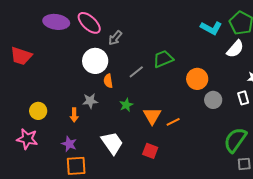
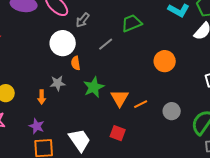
green trapezoid: (163, 59) -> (132, 23), moved
gray line: (136, 72) -> (106, 44), moved
gray circle: (213, 100) -> (172, 111), moved
green star: (126, 105) -> (94, 87), size x1.5
white trapezoid: (112, 143) -> (80, 140), moved

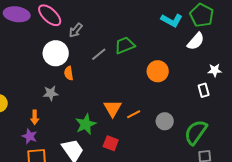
green trapezoid: (132, 23) -> (125, 45), moved
green star: (94, 87) -> (86, 124), moved
orange arrow: (42, 97) -> (35, 117), moved

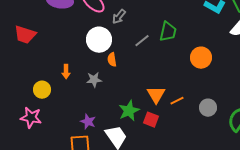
green trapezoid: (125, 45) -> (168, 32), turned 125
orange arrow: (35, 117) -> (66, 72), moved
purple star: (30, 136) -> (88, 122), moved
red square: (111, 143) -> (151, 120), moved

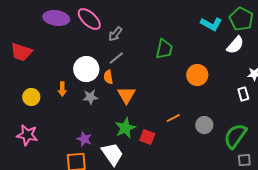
white circle: (99, 40) -> (86, 69), moved
gray line: (142, 41) -> (116, 58), moved
yellow circle: (42, 90) -> (31, 97), moved
orange triangle: (156, 95) -> (126, 95), moved

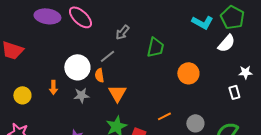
gray arrow: (115, 34) -> (122, 32), moved

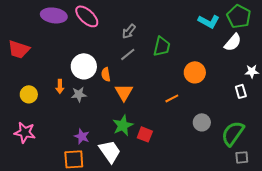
gray line: (107, 56) -> (128, 54), moved
gray star: (81, 95) -> (79, 94), moved
orange line: (164, 116) -> (172, 98), moved

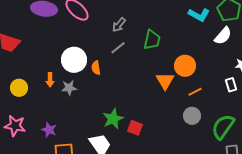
orange triangle: (124, 92) -> (165, 81), moved
orange line: (172, 98) -> (195, 92), moved
purple star: (82, 136) -> (49, 130), moved

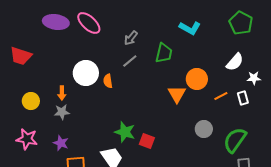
cyan L-shape: (199, 15) -> (190, 28), moved
white semicircle: (223, 36) -> (235, 62), moved
gray star: (69, 88) -> (62, 112), moved
orange line: (195, 92) -> (221, 96), moved
green star: (113, 119) -> (125, 132), turned -30

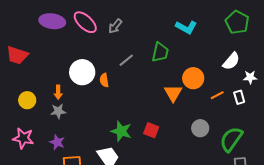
gray arrow: (131, 38) -> (115, 26), moved
red square: (147, 141) -> (151, 130), moved

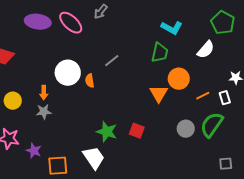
gray arrow: (115, 26) -> (101, 12), moved
green trapezoid: (160, 52) -> (160, 53), moved
white semicircle: (231, 61) -> (206, 50), moved
green semicircle: (231, 139) -> (212, 125), moved
purple star: (57, 142) -> (34, 151), moved

